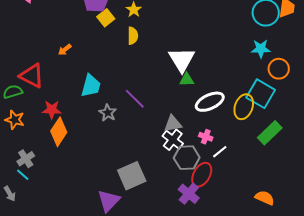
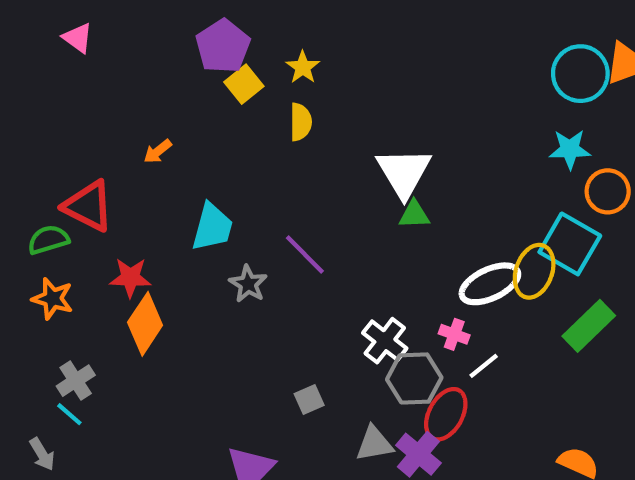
white ellipse: (210, 102) -> (490, 284), moved
gray triangle: (173, 124) -> (374, 444), moved
gray square: (132, 176) -> (309, 400), moved, size x0.5

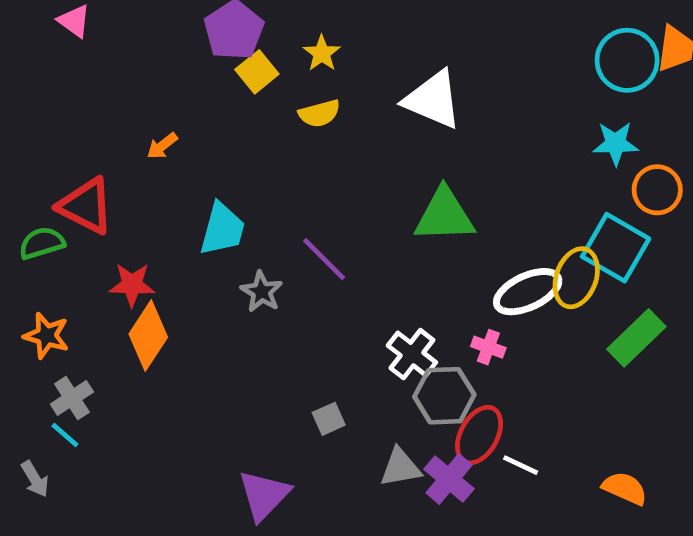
yellow semicircle: (301, 122) -> (319, 113), turned 75
white triangle: (404, 172) -> (433, 100), moved, turned -36
green triangle: (414, 214) -> (444, 215), size x1.8
orange star: (53, 299) -> (46, 336), moved
white line: (484, 366) -> (521, 465), moved, turned 64

